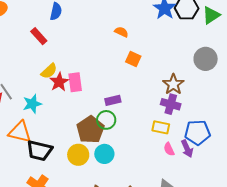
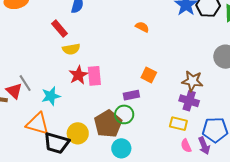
orange square: (133, 59) -> (149, 75), moved
yellow semicircle: (49, 71) -> (71, 49), moved, turned 30
brown star: (173, 84) -> (192, 81), turned -30
yellow circle: (78, 155) -> (78, 133), moved

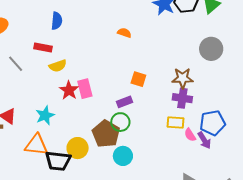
red rectangle: (59, 29) -> (43, 47), turned -30
gray line: (25, 83) -> (16, 64), moved
pink semicircle: (186, 146) -> (190, 135), moved

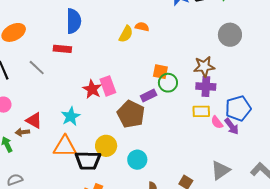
blue semicircle: (57, 21) -> (74, 21), size x1.4
yellow semicircle: (58, 66) -> (126, 34), moved, turned -36
green circle: (120, 122) -> (168, 83), moved
brown pentagon: (106, 134) -> (131, 114), moved
cyan circle: (123, 156) -> (137, 160), moved

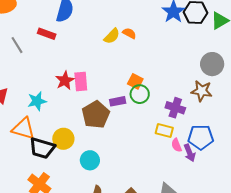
brown star: (204, 67) -> (202, 91), moved

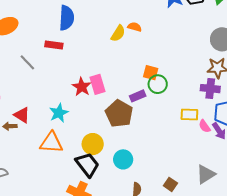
purple cross: (175, 108) -> (210, 89), moved
black trapezoid: (42, 148) -> (87, 165), moved, turned -132

